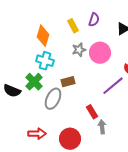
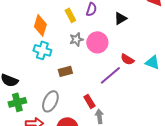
green cross: (34, 82) -> (17, 102), moved, turned 30
gray ellipse: (53, 99) -> (50, 101), moved

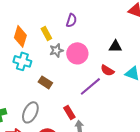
yellow rectangle: (70, 15) -> (46, 33), moved
black triangle: (120, 18) -> (115, 46), moved, turned 32
brown rectangle: (65, 71) -> (45, 82), turned 48

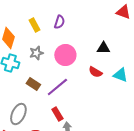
yellow rectangle: (46, 33) -> (34, 25), moved
gray star: (56, 50) -> (36, 53), moved
purple line: (90, 86) -> (57, 87), moved

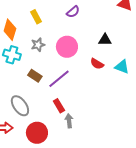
purple semicircle: (59, 22) -> (73, 12), moved, turned 32
gray ellipse: (18, 114) -> (20, 106), turned -60

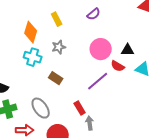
black triangle: (105, 40) -> (128, 50), moved
pink circle: (67, 47) -> (101, 49), moved
purple line: (59, 79) -> (98, 81), moved

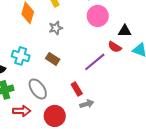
pink circle: (101, 49) -> (98, 16), moved
cyan cross: (33, 57) -> (21, 56), moved
gray arrow: (90, 123) -> (87, 104), turned 80

